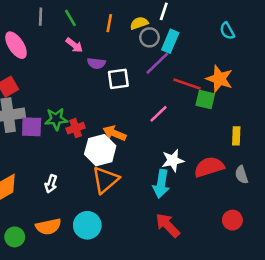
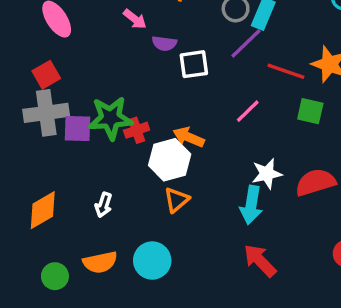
green square: (205, 100) -> (310, 111), moved
green star: (56, 119) -> (111, 118), size x1.4
orange triangle: (105, 180) -> (177, 200), size x0.7

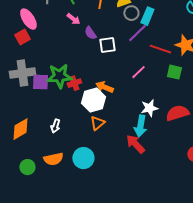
purple semicircle: (164, 43) -> (90, 33), turned 48
red square: (46, 75) -> (22, 37), moved
red arrow: (260, 261) -> (135, 144), moved

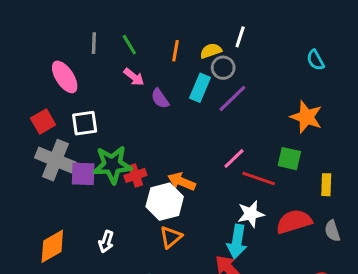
cyan rectangle: (147, 16) -> (200, 88), moved
red square: (22, 37) -> (43, 122), moved
white square: (107, 45) -> (85, 123), moved
red line: (160, 49) -> (259, 179), moved
gray cross: (22, 73) -> (55, 160), turned 30

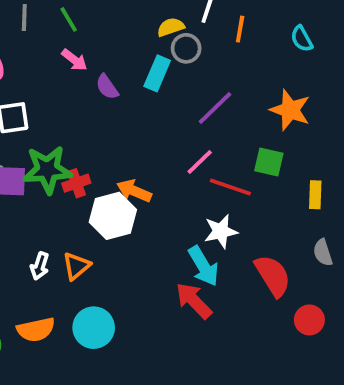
orange line: (175, 51) -> (240, 29), moved
purple line: (232, 98) -> (215, 108), moved
red semicircle: (294, 222) -> (273, 276), moved, turned 75
orange triangle: (171, 237) -> (76, 266), moved
cyan arrow: (237, 242) -> (203, 266), turned -40

